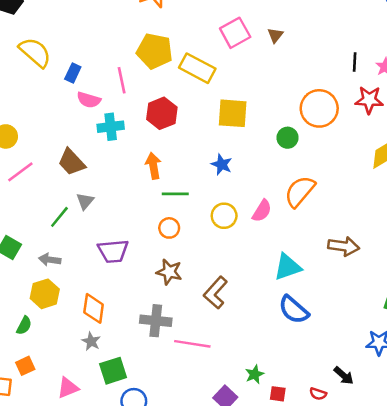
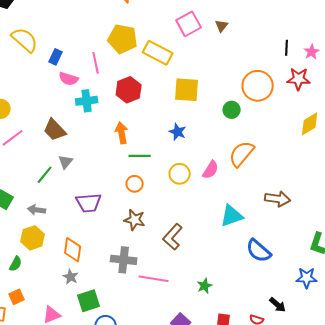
blue semicircle: (294, 310) -> (259, 251), moved
green star: (255, 374) -> (205, 286), moved

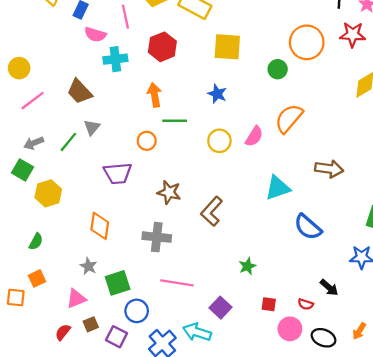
orange circle: (135, 184) -> (147, 141), moved
gray arrow: (37, 210) -> (34, 143), moved, turned -30
yellow hexagon: (33, 238) -> (48, 193), moved
gray star: (71, 277) -> (89, 266), moved
pink line: (154, 279) -> (177, 283), moved

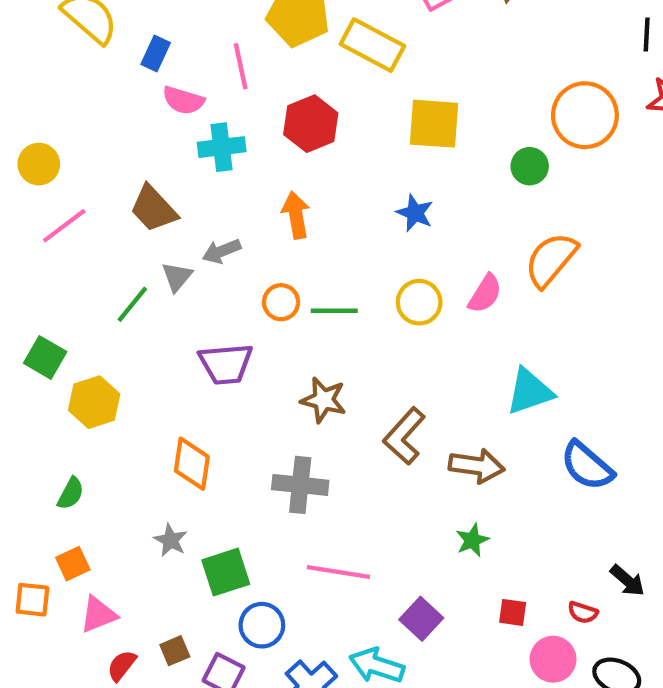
green line: (175, 121) -> (334, 311), moved
gray arrow: (34, 143) -> (222, 251), moved
brown arrow: (329, 169) -> (477, 466), moved
pink triangle: (76, 299) -> (98, 615), moved

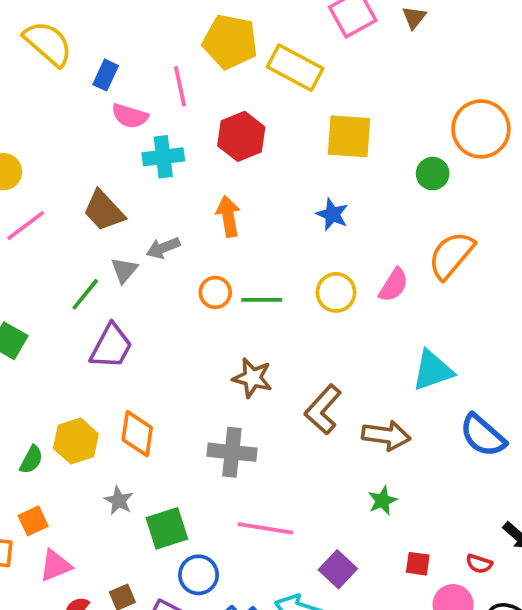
purple trapezoid: (226, 364) -> (111, 346), moved, turned -57
yellow hexagon: (94, 402) -> (76, 441), moved

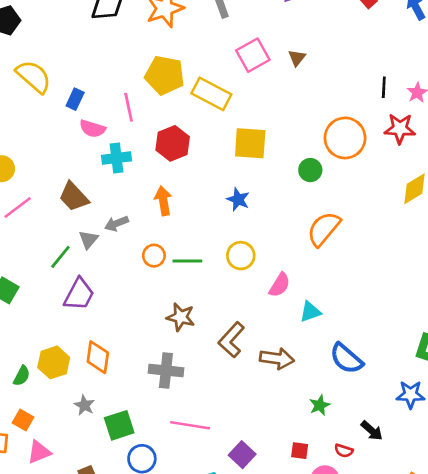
pink semicircle: (394, 285) -> (280, 285), moved
cyan triangle: (433, 370) -> (310, 312), size x0.7
green star: (382, 501) -> (320, 405), moved
orange square: (33, 521) -> (23, 420), turned -35

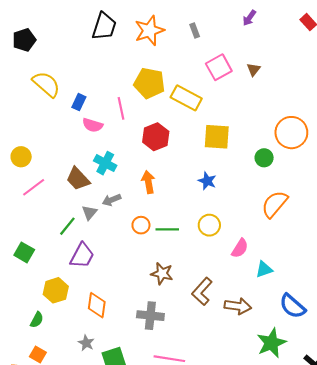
cyan cross: (117, 158) -> (105, 163), moved, turned 35
yellow hexagon: (54, 362) -> (56, 290), moved
green star: (320, 405) -> (271, 343), size x1.8

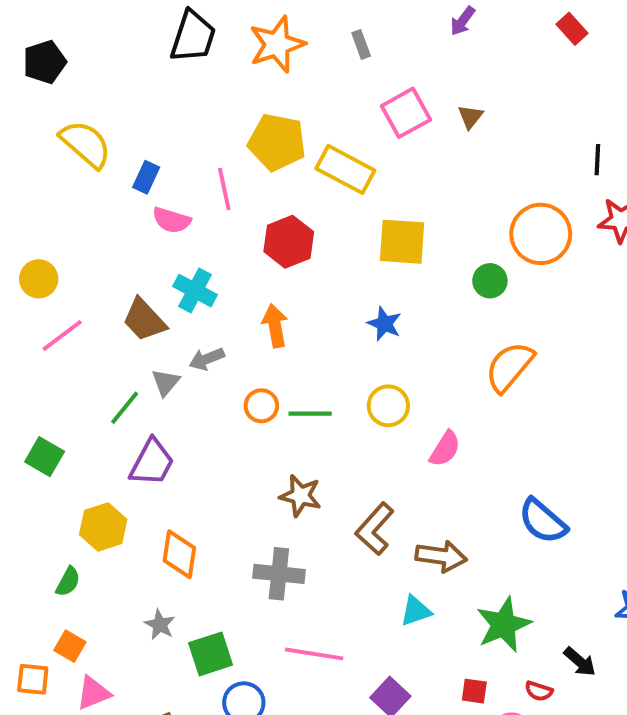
cyan triangle: (264, 269) -> (416, 611), moved
blue semicircle: (292, 306) -> (543, 521), moved

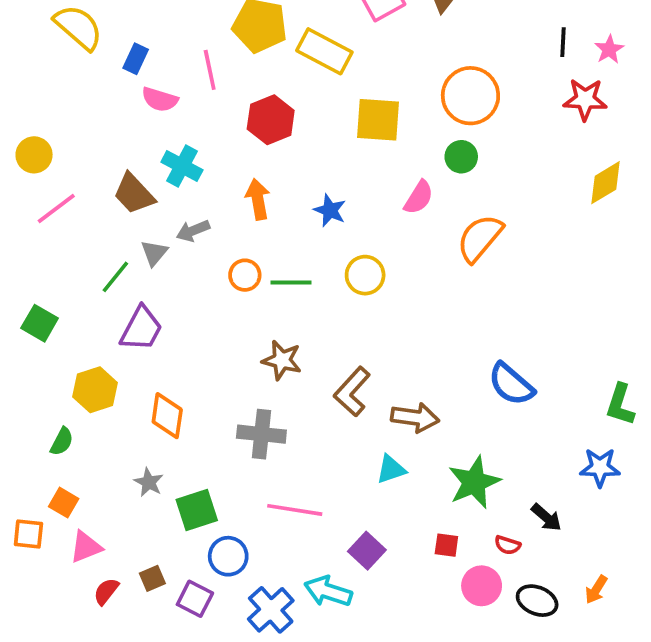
orange circle: (541, 234) -> (470, 96), moved
blue star: (384, 324) -> (330, 210), moved
pink semicircle: (445, 449) -> (419, 197), moved

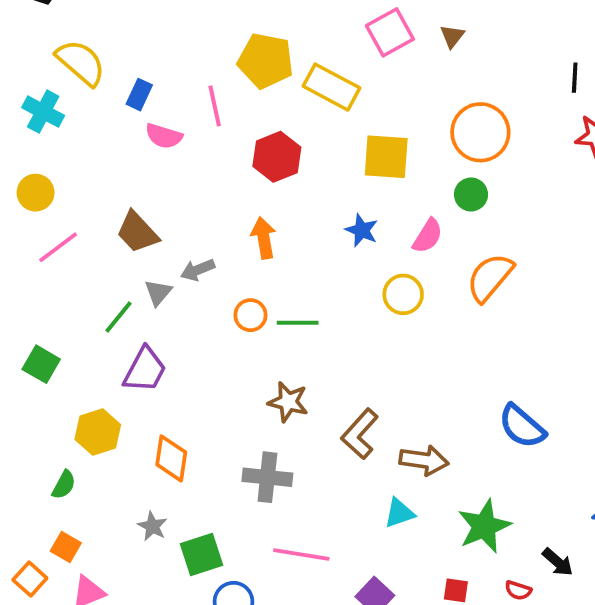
cyan cross: (182, 166) -> (43, 112), moved
blue star: (330, 210) -> (362, 230), moved
yellow circle: (365, 275) -> (403, 294), moved
orange square: (28, 534) -> (30, 579), turned 36

